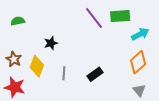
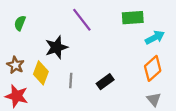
purple line: (94, 18) -> (82, 20), moved
green semicircle: (18, 21) -> (20, 23), turned -56
black star: (51, 43) -> (56, 47), size x1.5

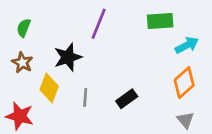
purple line: (82, 20) -> (99, 24), turned 60
brown star: (15, 65) -> (22, 63), moved

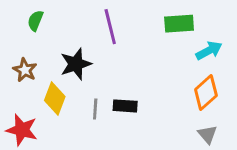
purple line: (99, 24) -> (110, 27), turned -36
green semicircle: (24, 28) -> (35, 21), moved
black rectangle: (127, 99) -> (125, 106), moved, turned 40

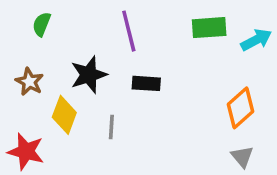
cyan arrow: (209, 51) -> (256, 40), moved
black rectangle: (125, 106) -> (146, 83), moved

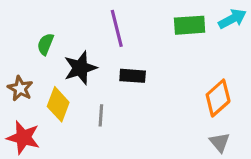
green semicircle: (42, 24) -> (45, 44), moved
cyan arrow: (256, 40) -> (232, 19), moved
brown star: (29, 82) -> (20, 88), moved

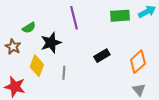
green semicircle: (45, 44) -> (29, 28), turned -144
black rectangle: (133, 76) -> (102, 56), moved, turned -35
brown star: (20, 88) -> (13, 47), moved

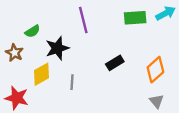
yellow diamond: (37, 66) -> (41, 74), turned 40

